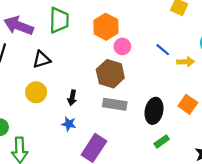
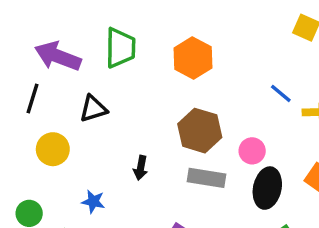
pink circle: (122, 46) -> (252, 151), moved
yellow circle: (36, 92) -> (53, 149), moved
blue star: (69, 124) -> (93, 202), moved

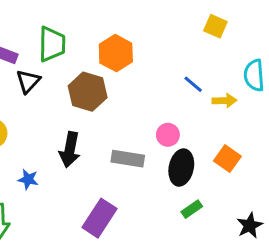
black triangle: (93, 109) -> (28, 81), moved, turned -30
brown hexagon: (200, 131) -> (88, 92), moved
black arrow: (141, 168) -> (70, 150), size x1.6

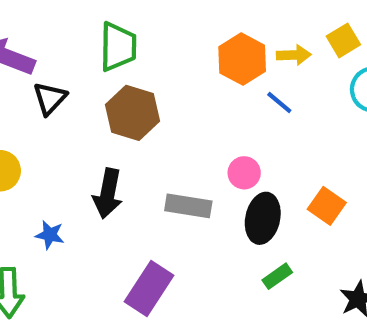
yellow square: (215, 26) -> (343, 40), moved, turned 35
green trapezoid: (52, 44) -> (118, 47), moved
orange hexagon: (116, 53) -> (242, 59), moved
yellow arrow: (224, 101) -> (294, 55), moved

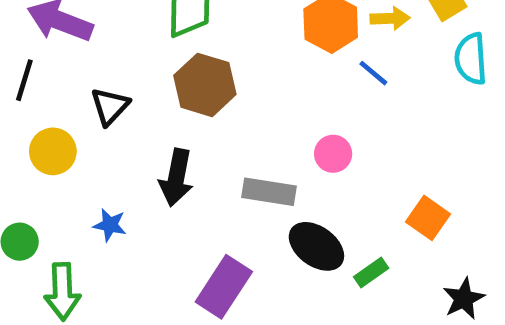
black triangle: (50, 98) -> (110, 106), moved
orange square: (327, 206) -> (428, 218), moved
black ellipse: (263, 218) -> (316, 246), moved, turned -66

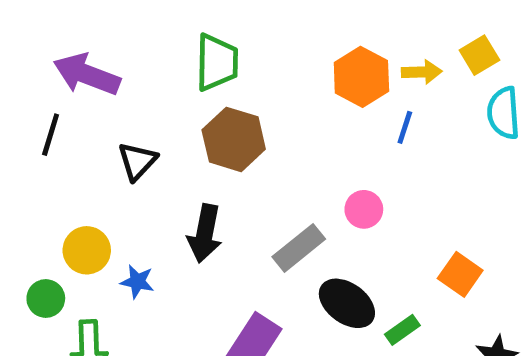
blue line: (373, 73) -> (405, 127), turned 68
yellow circle: (53, 151) -> (87, 250), moved
gray rectangle: (269, 192) -> (299, 248), turned -48

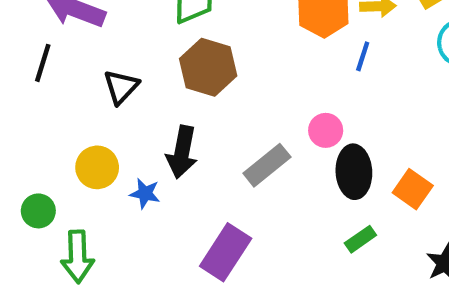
yellow circle: (87, 250) -> (97, 167), moved
blue star: (137, 282) -> (145, 193), moved
black ellipse: (347, 303) -> (354, 172), moved, turned 51

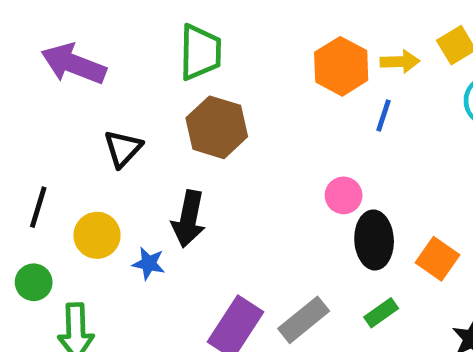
black line: (43, 63) -> (38, 207), moved
gray rectangle: (267, 165) -> (304, 320), moved

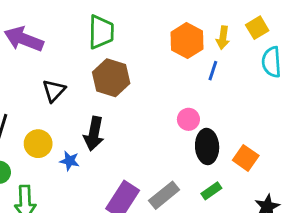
yellow arrow: (400, 62) -> (223, 38), turned 100

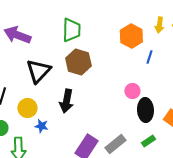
yellow arrow: (223, 38) -> (159, 25), moved
black triangle: (54, 91) -> (38, 71), size x1.5
blue star: (70, 161) -> (41, 126), moved

